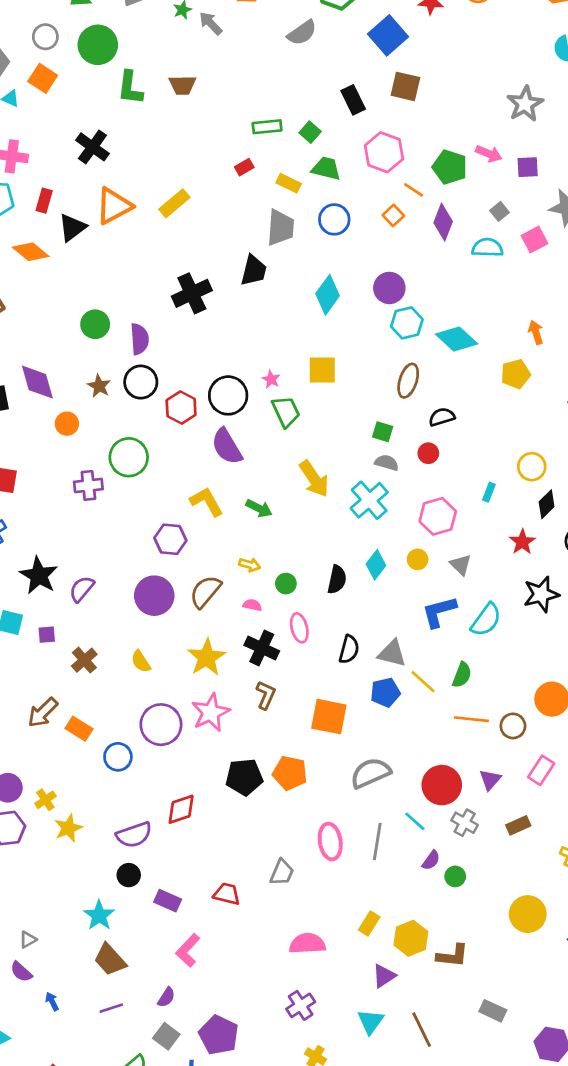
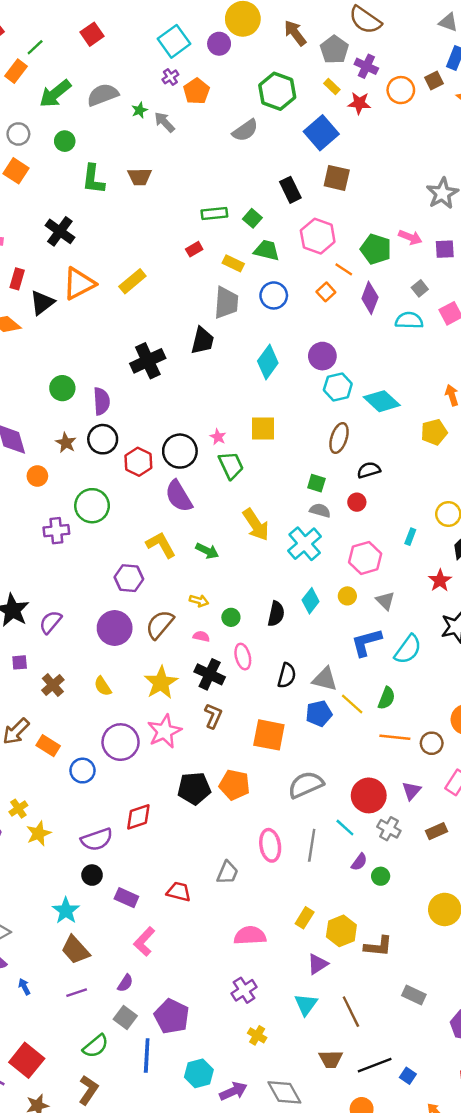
green circle: (98, 45) -> (65, 141), size x0.6

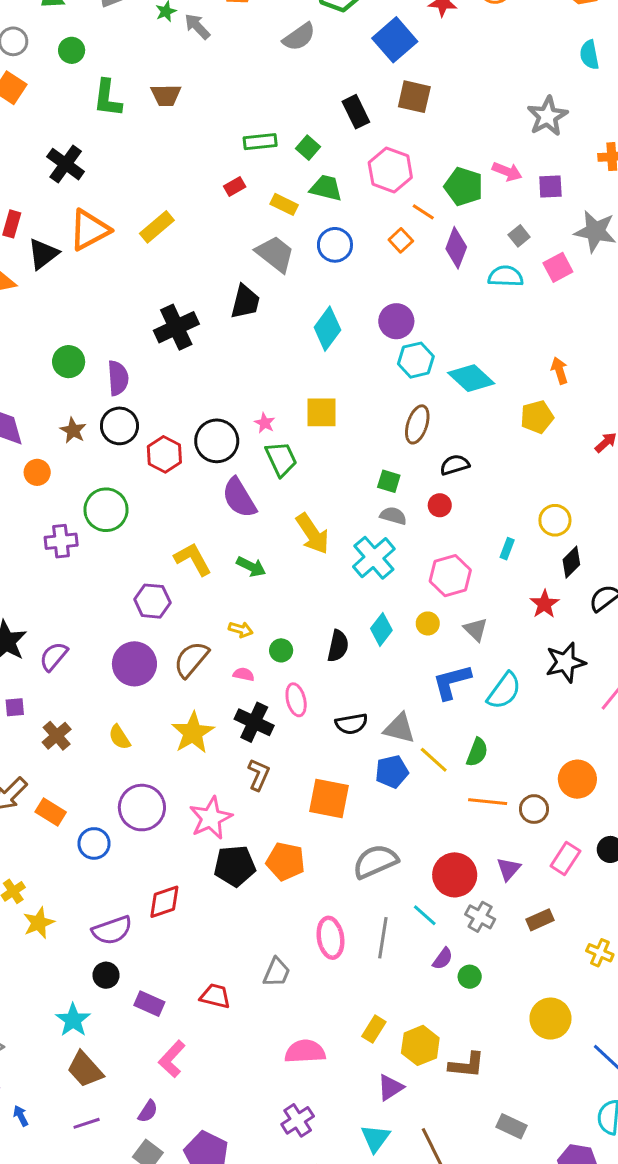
gray trapezoid: (226, 303) -> (275, 254), turned -56
purple semicircle: (179, 496) -> (239, 498), moved
black semicircle: (287, 676) -> (351, 724), turned 65
pink star: (164, 731) -> (211, 818), moved

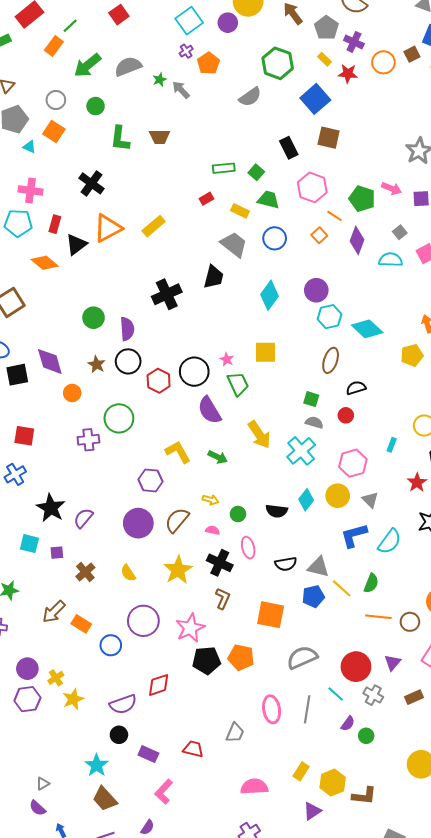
yellow circle: (428, 623) -> (338, 496), size x1.5
black semicircle: (338, 646) -> (277, 511), turned 85

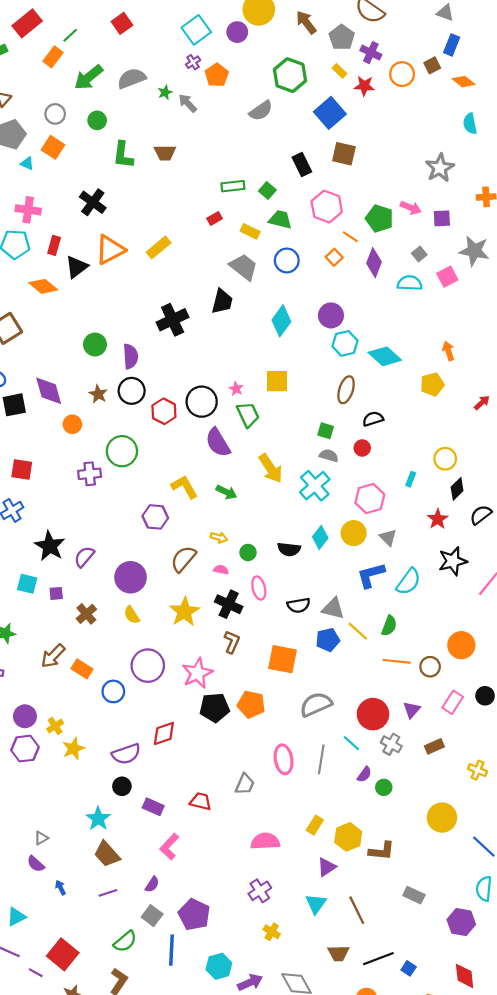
purple circle: (138, 523) -> (131, 577), moved

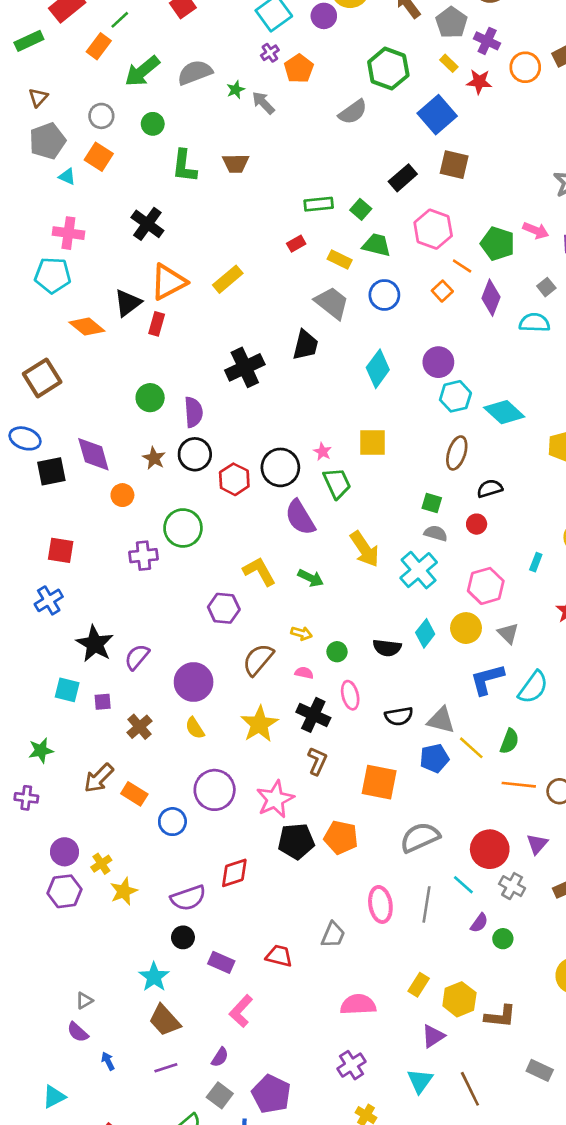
black rectangle: (302, 165) -> (403, 178), turned 75
red rectangle: (54, 245) -> (157, 324), moved

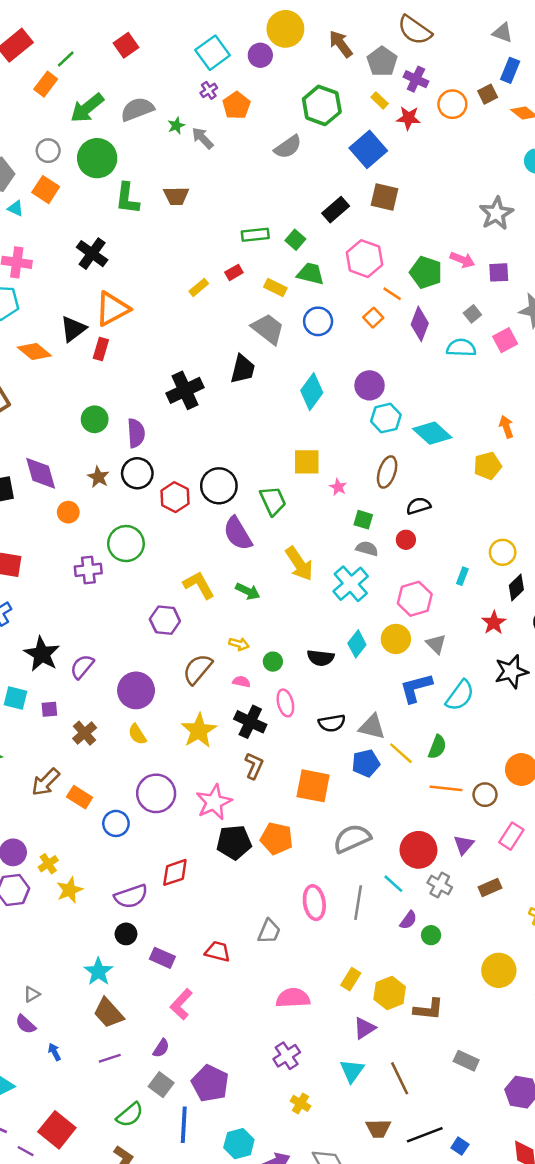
green circle: (153, 124) -> (97, 158), size x1.8
yellow rectangle: (228, 279) -> (199, 287), moved, size x0.7
pink star: (323, 452) -> (338, 487), moved

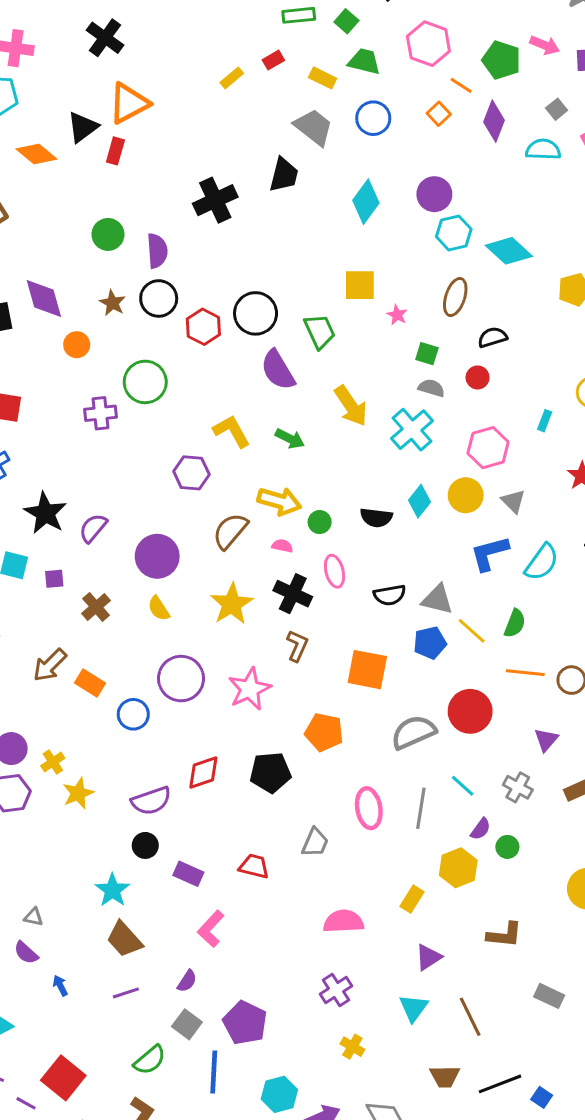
yellow arrow: (239, 644) -> (279, 501), size x1.8
black pentagon: (234, 842) -> (270, 772), moved
red circle: (418, 850) -> (470, 711), moved
yellow hexagon: (390, 993) -> (458, 868), moved
gray triangle: (32, 994) -> (33, 917), turned 42

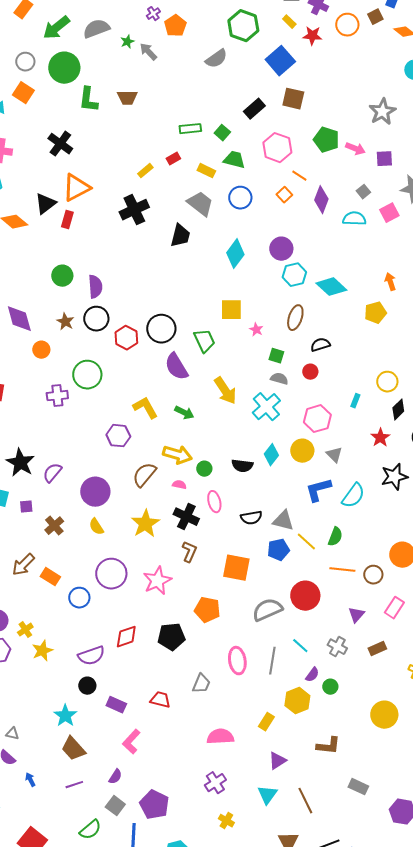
green pentagon: (501, 60) -> (326, 140), moved
black cross: (215, 200) -> (134, 210), moved

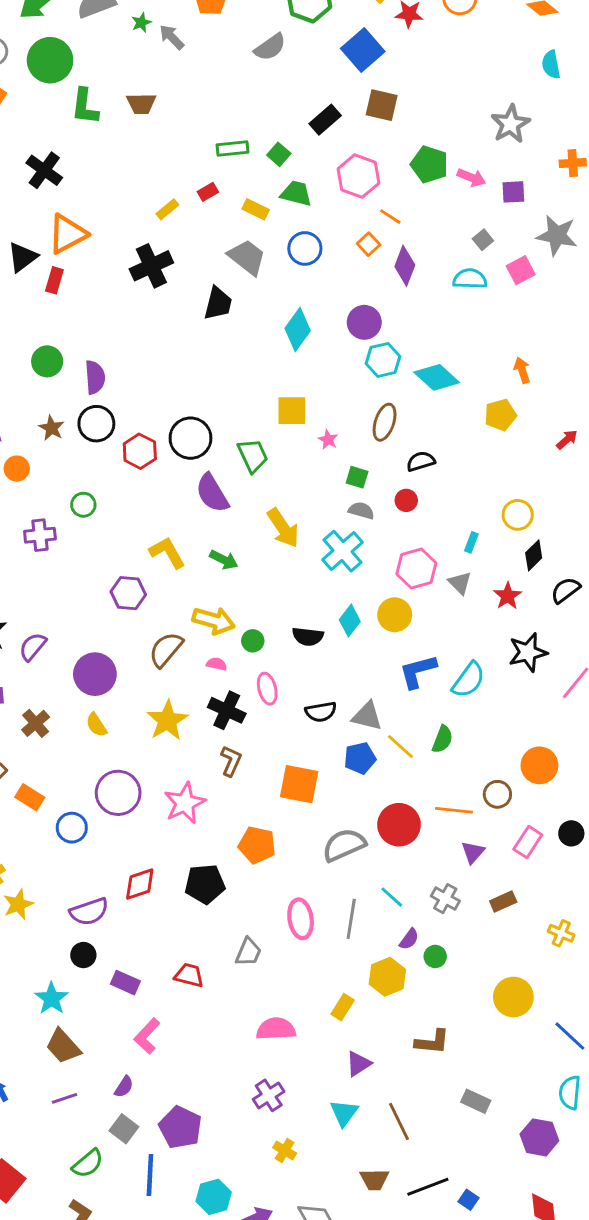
purple diamond: (321, 200) -> (405, 266), moved
green circle: (87, 375) -> (83, 505), size x0.6
gray triangle: (334, 455) -> (460, 583), moved
orange line: (342, 570) -> (454, 810), moved

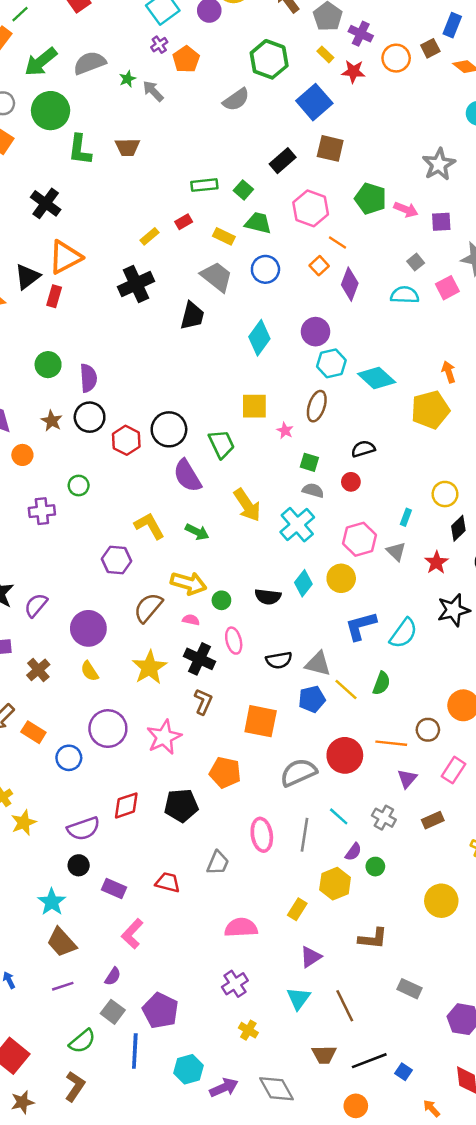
yellow pentagon: (500, 415) -> (430, 410), size x1.4
brown ellipse: (385, 422) -> (317, 406), moved

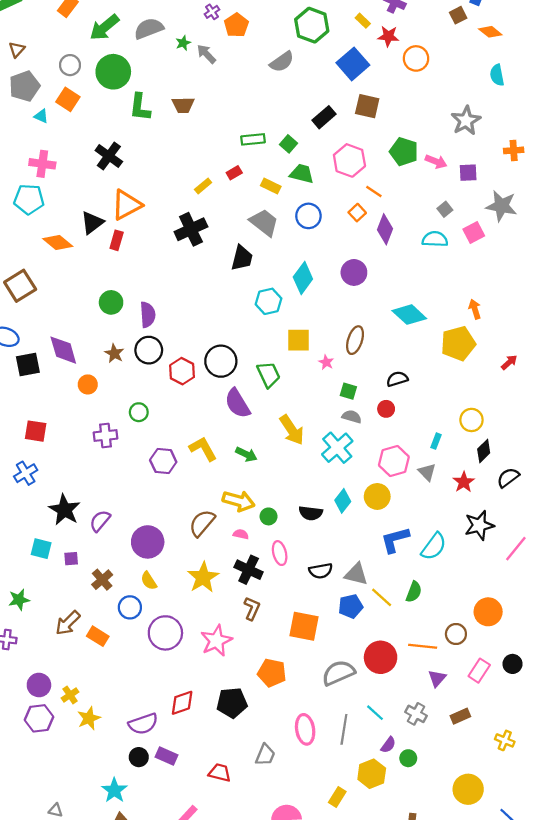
orange circle: (396, 58) -> (416, 58), moved
cyan hexagon: (331, 363) -> (269, 301), moved
purple hexagon: (116, 560) -> (163, 461), moved
blue circle: (69, 758) -> (130, 607), moved
purple rectangle: (114, 888) -> (166, 756), moved

